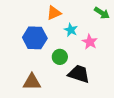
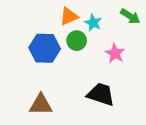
cyan star: (71, 30) -> (93, 23), moved
green circle: (60, 57) -> (77, 41), moved

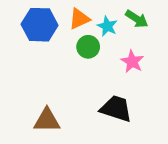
green arrow: (130, 16) -> (137, 19), moved
blue hexagon: (45, 48) -> (40, 25), moved

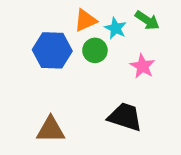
blue hexagon: (40, 25) -> (52, 50), moved

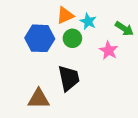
green arrow: (147, 20) -> (124, 29), moved
black trapezoid: (125, 117) -> (69, 78), moved, turned 60

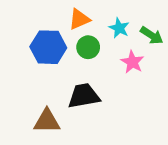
cyan star: (88, 21) -> (119, 28), moved
black trapezoid: (69, 78) -> (84, 96), turned -88

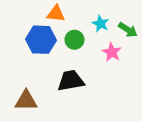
orange triangle: (79, 19) -> (56, 14), moved, turned 30
brown triangle: (47, 121) -> (26, 101), moved

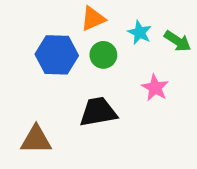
orange triangle: (56, 14) -> (93, 19), moved, turned -30
pink star: (112, 52) -> (155, 88), moved

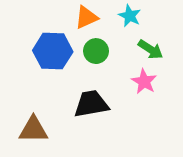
cyan star: (140, 32) -> (130, 16), moved
green arrow: (178, 41) -> (151, 49), moved

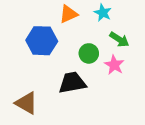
green circle: (96, 51) -> (89, 53), moved
brown triangle: (33, 130) -> (26, 103), turned 30

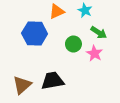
black trapezoid: (72, 83) -> (52, 81), moved
brown triangle: (26, 103) -> (22, 85), turned 48

